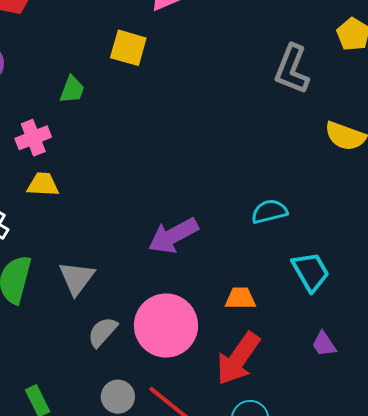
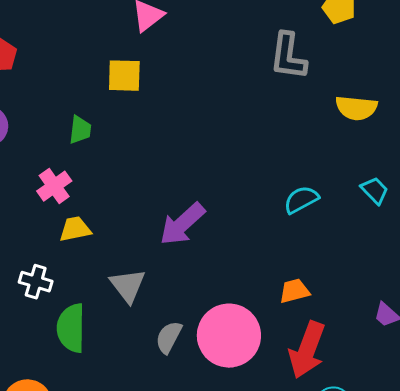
purple arrow: (173, 236) -> (182, 224), moved
cyan trapezoid: (311, 272) -> (375, 190), moved, size x0.7
gray triangle: (77, 278) -> (128, 285), moved
gray semicircle: (103, 332) -> (169, 337), moved

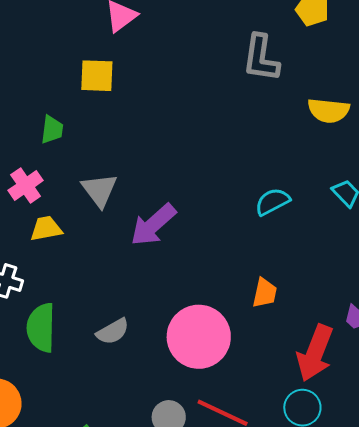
gray triangle: (128, 285) -> (99, 190), moved
orange trapezoid: (294, 291) -> (265, 293), turned 116
gray semicircle: (169, 337) -> (113, 331), moved, turned -148
red arrow: (307, 350) -> (315, 353), moved

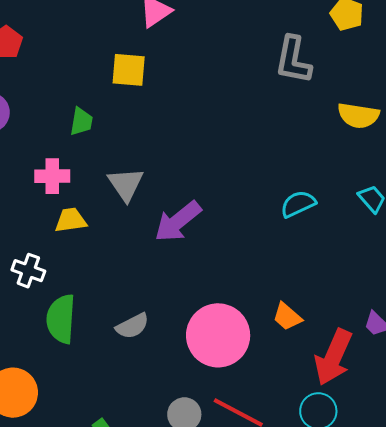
pink cross: (26, 185) -> (52, 176), turned 32
orange trapezoid: (265, 293) -> (287, 317), moved, turned 116

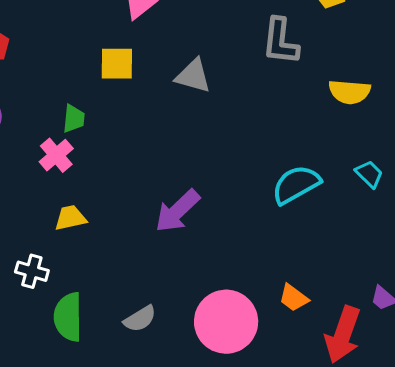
pink cross: (52, 176) -> (56, 155), moved, turned -36
gray triangle: (126, 184) -> (193, 76), moved, turned -36
cyan semicircle: (298, 204) -> (296, 185), size x1.4

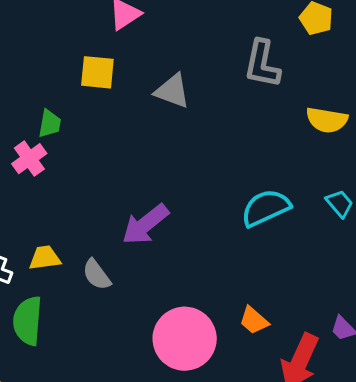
yellow trapezoid: (70, 218) -> (45, 258), moved
gray semicircle: (140, 319) -> (97, 275), moved, turned 80

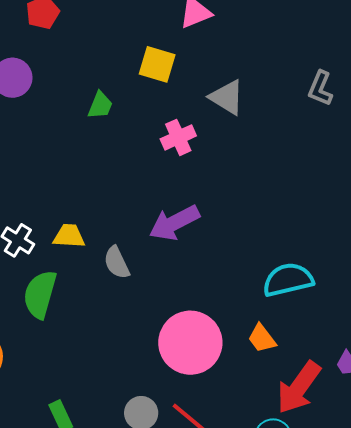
gray L-shape: (262, 64) -> (320, 88), size x0.7
pink cross: (29, 159) -> (178, 137), moved
cyan semicircle: (266, 208) -> (288, 280), moved

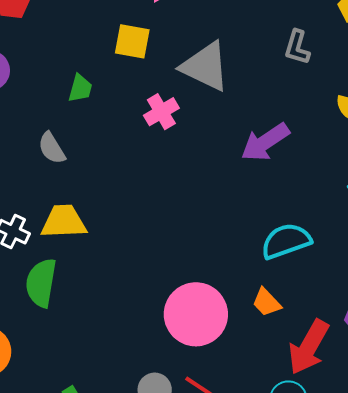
gray triangle: (227, 97) -> (205, 66), size x1.4
purple arrow: (174, 223) -> (265, 142), moved
yellow trapezoid: (69, 236) -> (64, 222), size x1.4
gray semicircle: (117, 263) -> (52, 148), moved

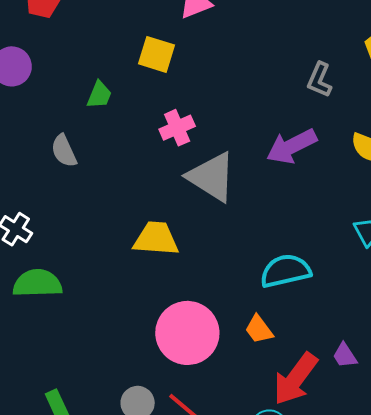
gray triangle: (205, 66) -> (212, 177), moved
purple arrow: (265, 142) -> (292, 146), moved
yellow trapezoid: (64, 222) -> (156, 239), moved
green semicircle: (41, 283) -> (37, 283), turned 72

